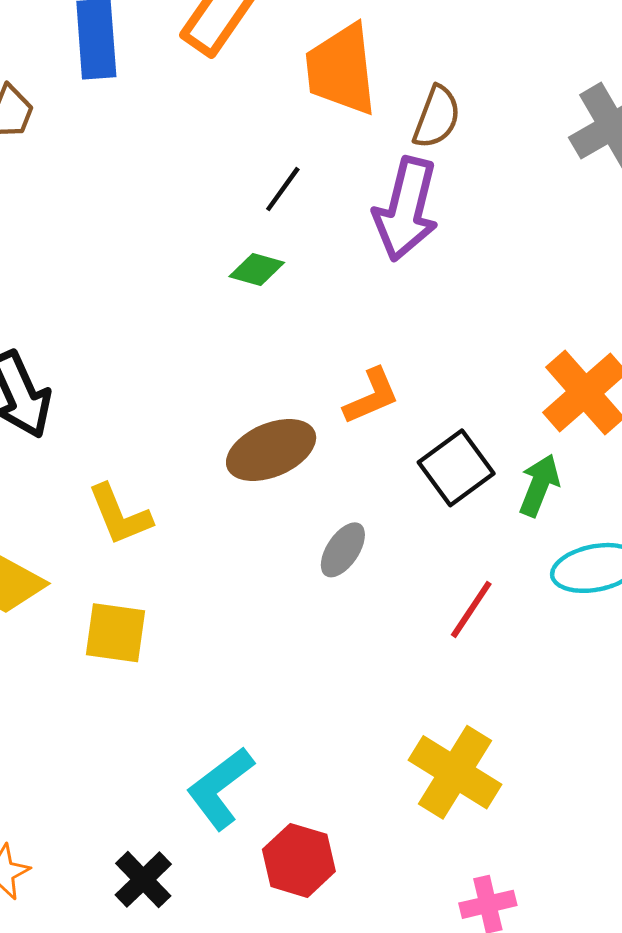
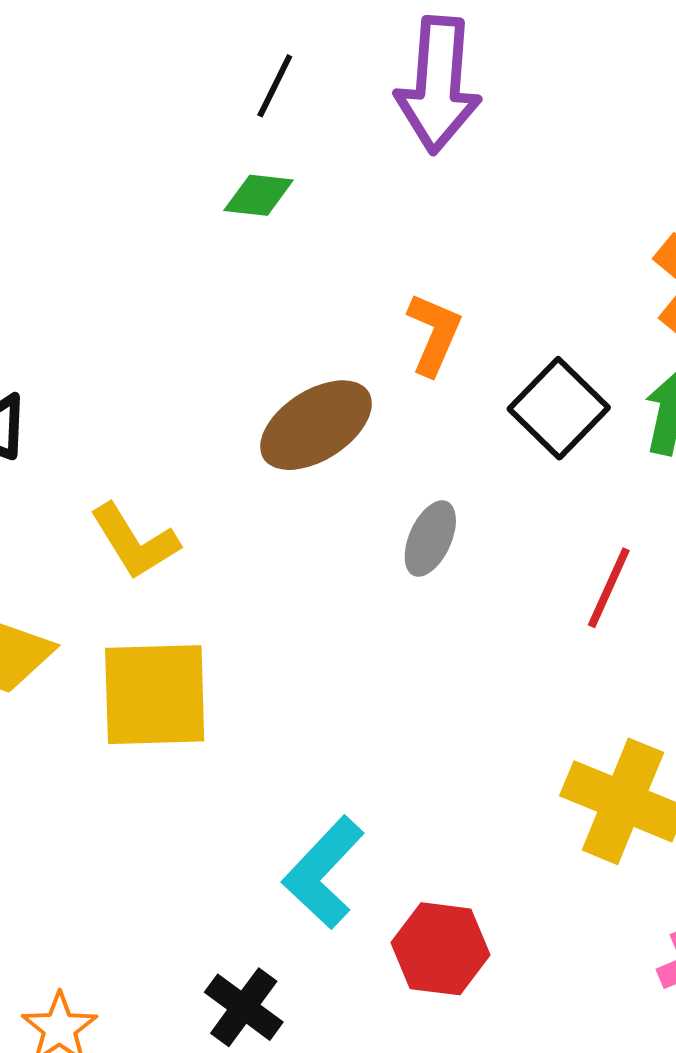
orange L-shape: (371, 396) -> (434, 334), turned -34
yellow square: (115, 633) -> (155, 695), size x1.4

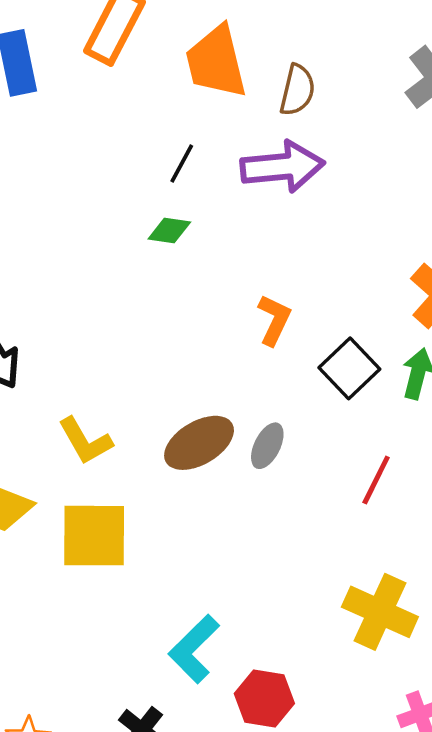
purple arrow: (438, 85) -> (282, 167), turned -102
brown ellipse: (316, 425) -> (199, 443), moved

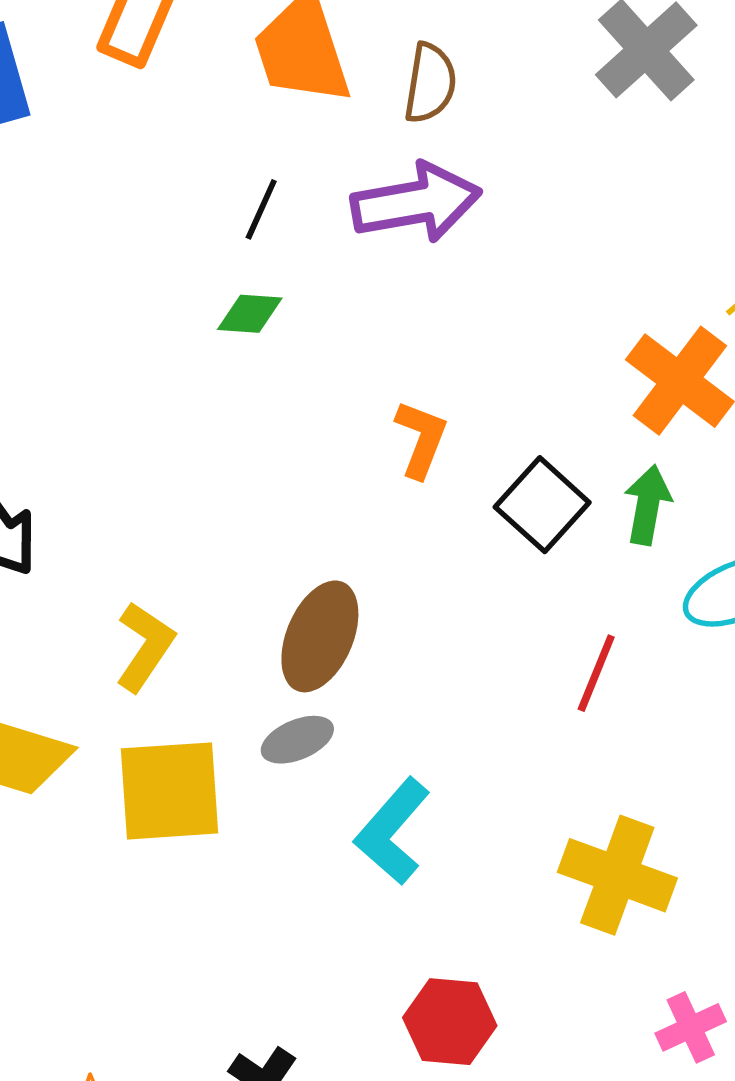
yellow L-shape: (85, 441) -> (145, 646), turned -112
brown ellipse: (199, 443) -> (320, 636), turned -32
gray ellipse: (267, 446) -> (297, 740), moved, turned 45
cyan L-shape: (194, 649) -> (392, 831), moved

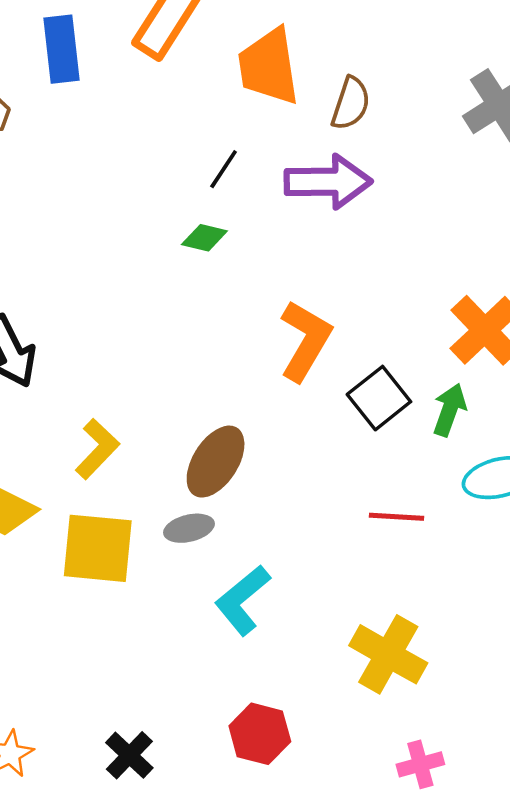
orange L-shape: (421, 439) -> (305, 341), size x1.5
red line: (596, 673) -> (396, 517), turned 62

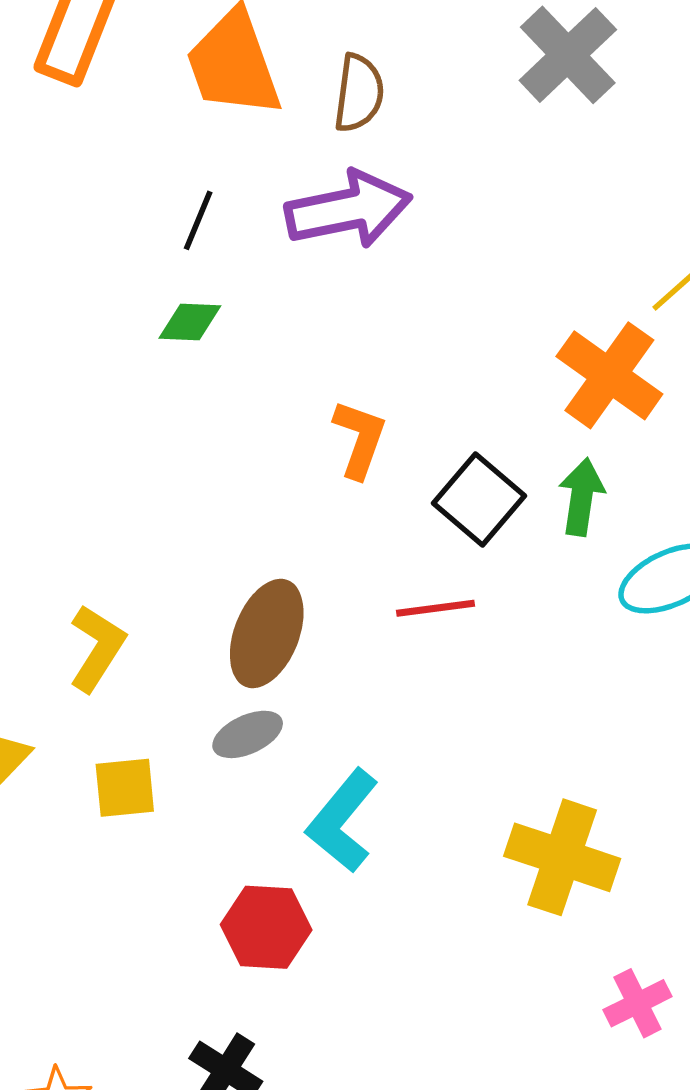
orange L-shape: (305, 341) -> (360, 439), size x0.7
red line: (396, 517) -> (435, 608), moved
yellow square: (98, 548) -> (125, 788), size x0.6
red hexagon: (260, 734) -> (266, 927), moved

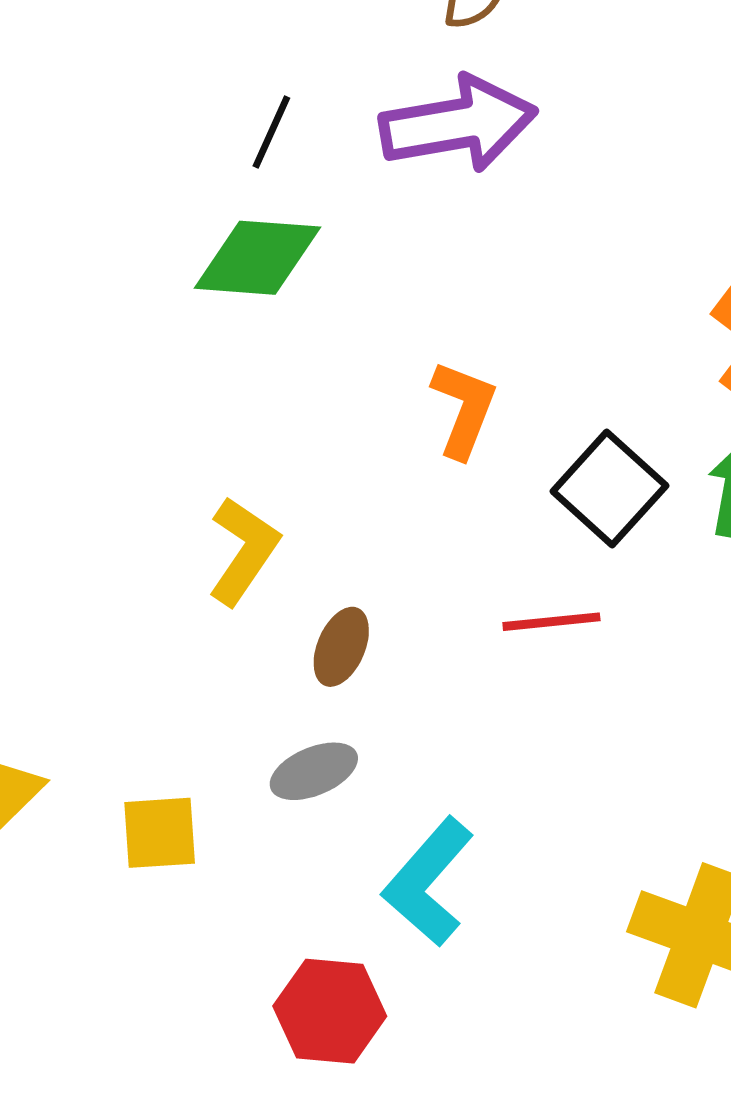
green diamond: (190, 322) -> (257, 258), size x1.6
brown ellipse: (267, 634) -> (341, 647), size x0.6
yellow L-shape: (97, 648) -> (243, 551), moved

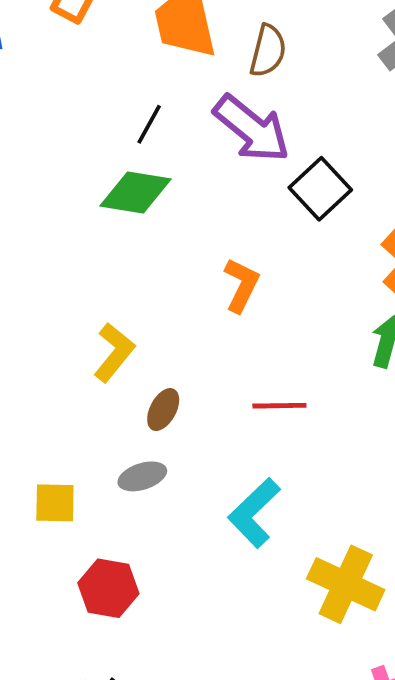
purple arrow: (458, 124) -> (252, 129), turned 44
black square: (609, 489) -> (320, 189), moved
cyan L-shape: (428, 882) -> (254, 513), moved
red hexagon: (330, 1011) -> (108, 588), moved

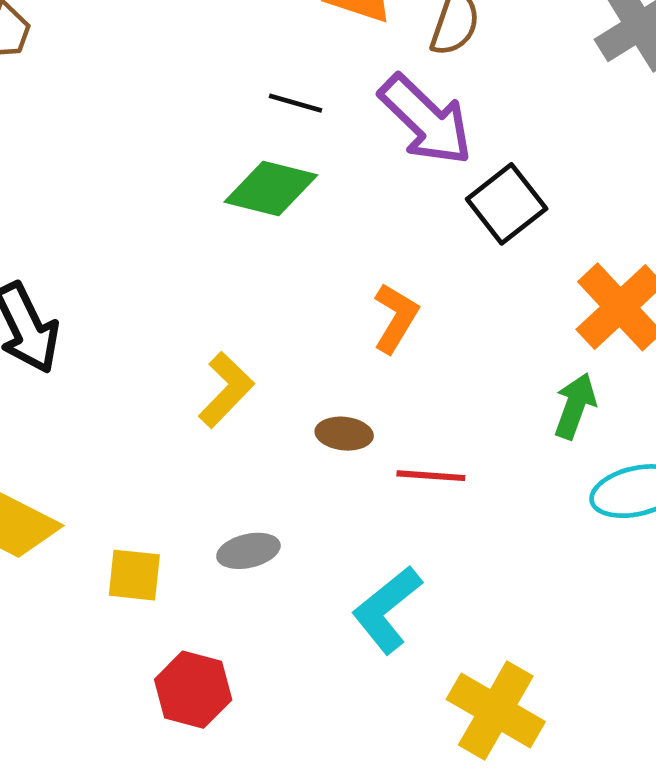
black line: (149, 124) -> (296, 103), turned 72
brown ellipse: (163, 410) -> (344, 434), moved, turned 63

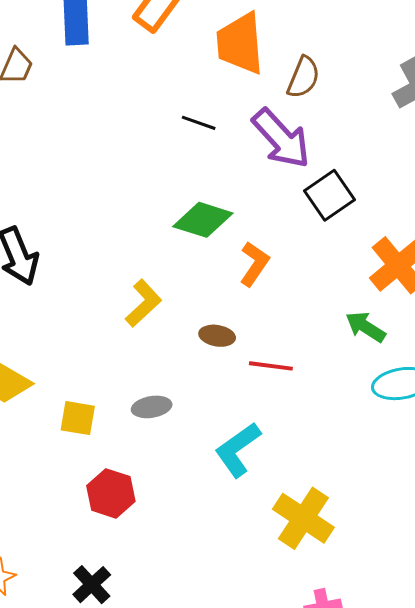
green diamond: (271, 189) -> (203, 220), moved
green arrow: (575, 406) -> (366, 327), turned -81

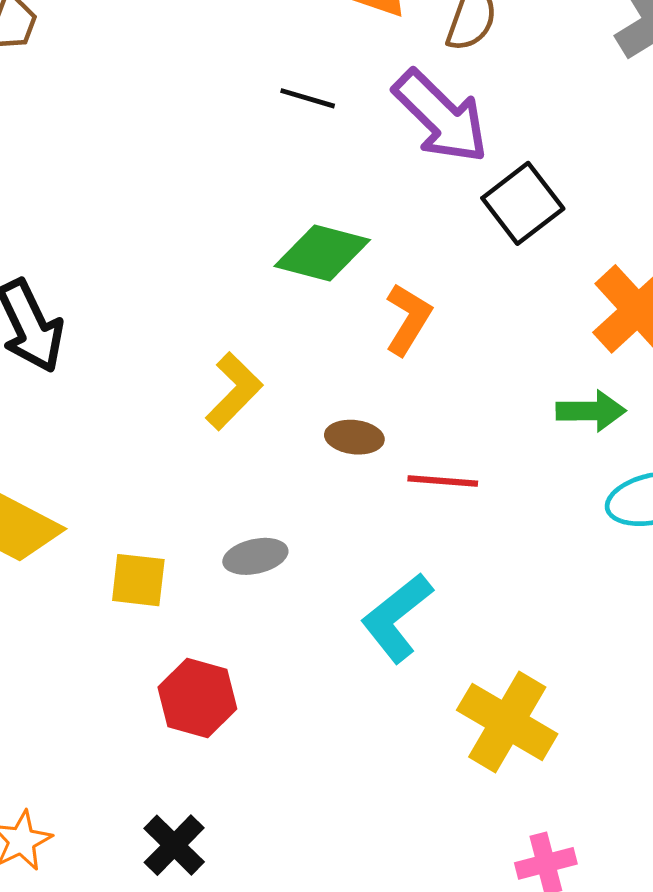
green arrow: (366, 327) -> (591, 411), turned 150

